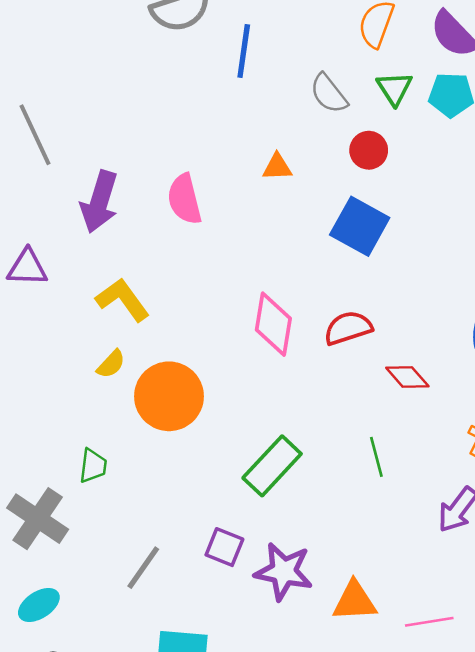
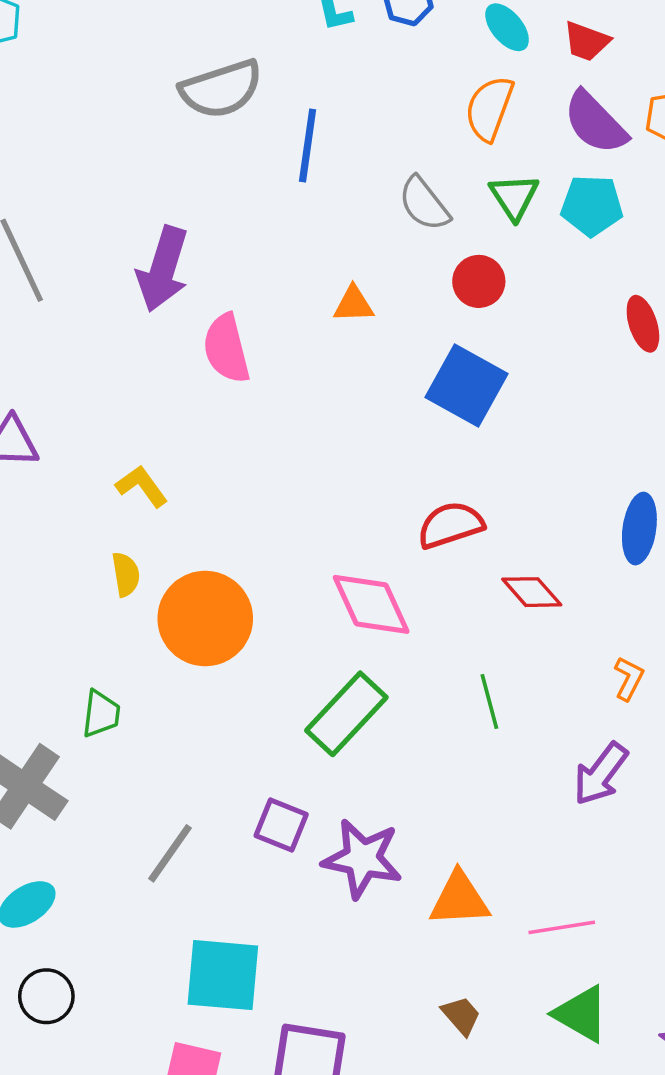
purple arrow: (99, 202) -> (163, 269), moved
yellow L-shape: (123, 300) -> (142, 486), size x0.7
pink diamond: (273, 324) -> (371, 604), moved, turned -34
yellow semicircle: (111, 364) -> (126, 574), turned -52

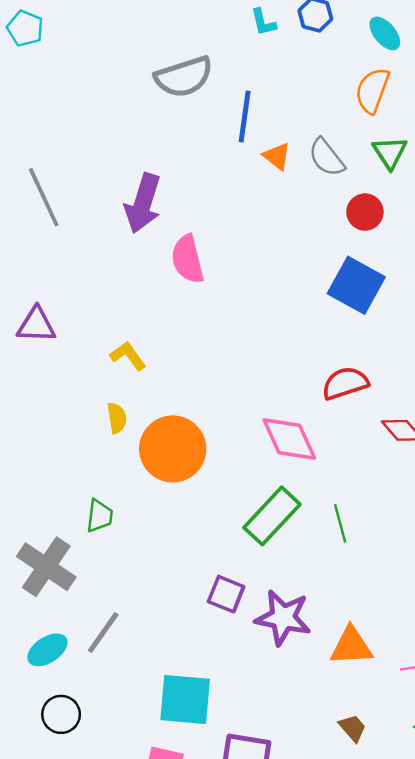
orange triangle: (353, 304) -> (277, 156), moved, turned 40
green line: (489, 701) -> (340, 523), moved
gray line: (170, 853) -> (103, 633), moved

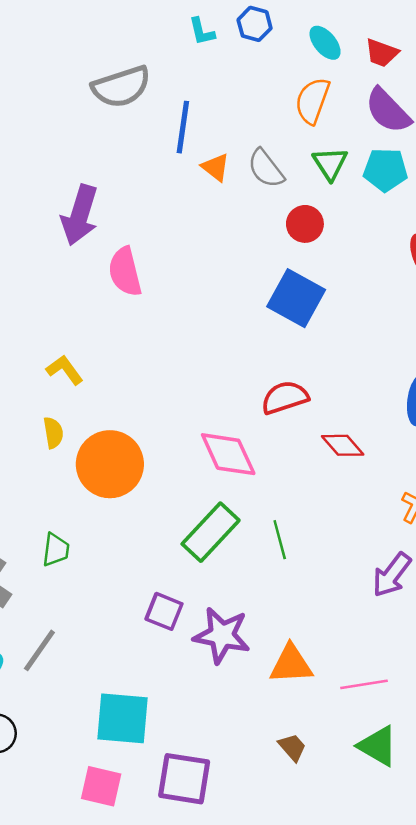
green trapezoid: (100, 516) -> (56, 550), moved

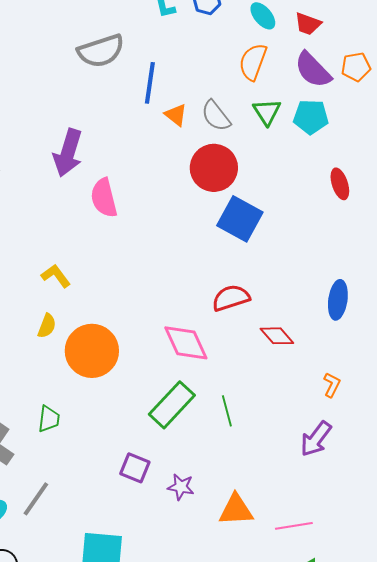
red circle: (305, 224) -> (214, 168), moved, size x1.6
yellow semicircle: (53, 433) -> (47, 326), turned 30
purple star: (222, 635) -> (181, 487), size x0.6

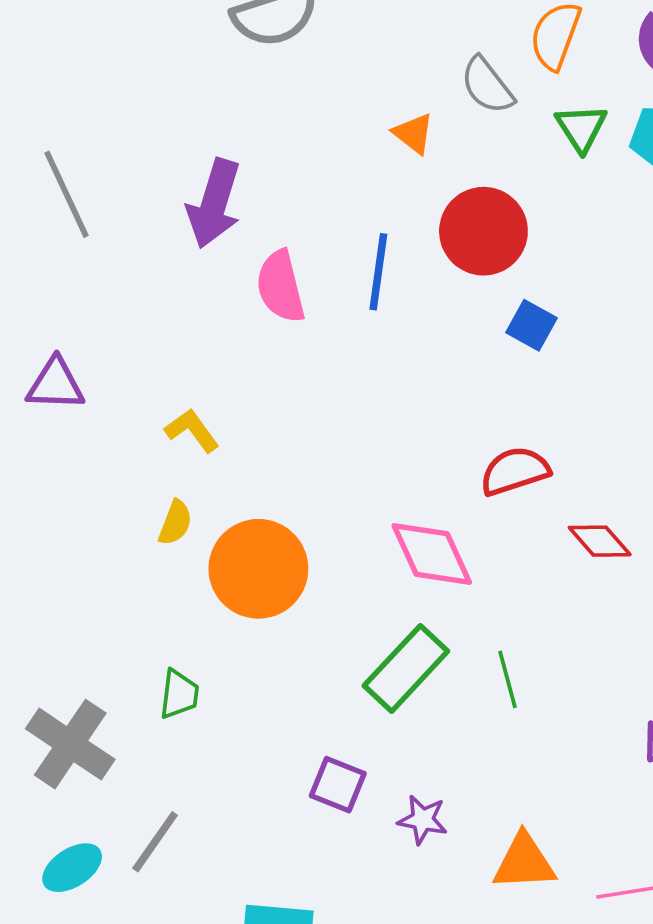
blue line: (150, 83) -> (378, 272), moved
gray semicircle: (216, 116) -> (487, 85), moved
blue square: (240, 219) -> (531, 325), size x0.6

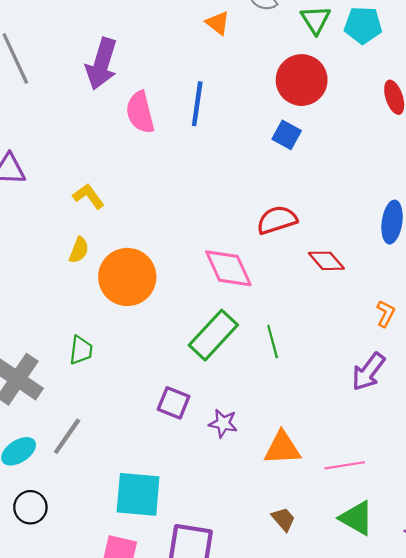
red circle: (483, 231) -> (302, 80), moved

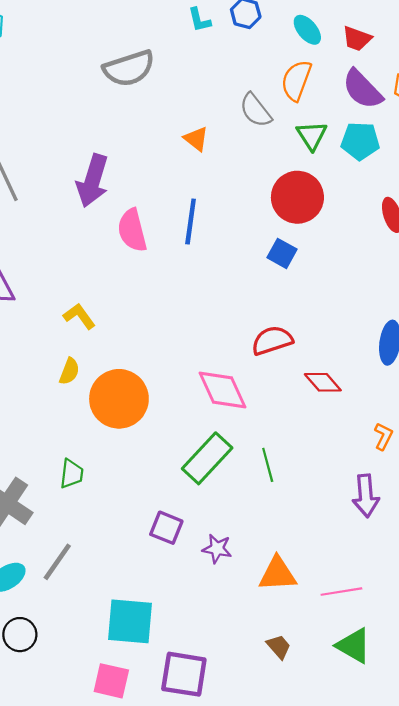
orange triangle: (218, 23) -> (196, 139), moved
purple arrow: (368, 372) -> (366, 496), turned -42

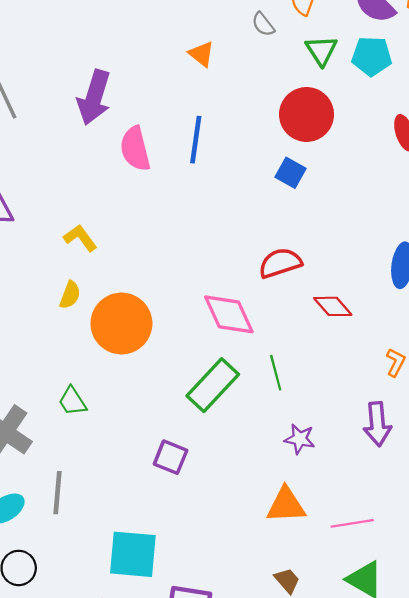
gray semicircle: (256, 110) -> (263, 24), size x0.7
green line: (268, 465) -> (276, 373), moved
green trapezoid: (72, 474) -> (72, 401), turned 140
purple star: (217, 549) -> (300, 439), moved
gray line: (57, 562) -> (57, 493), turned -30

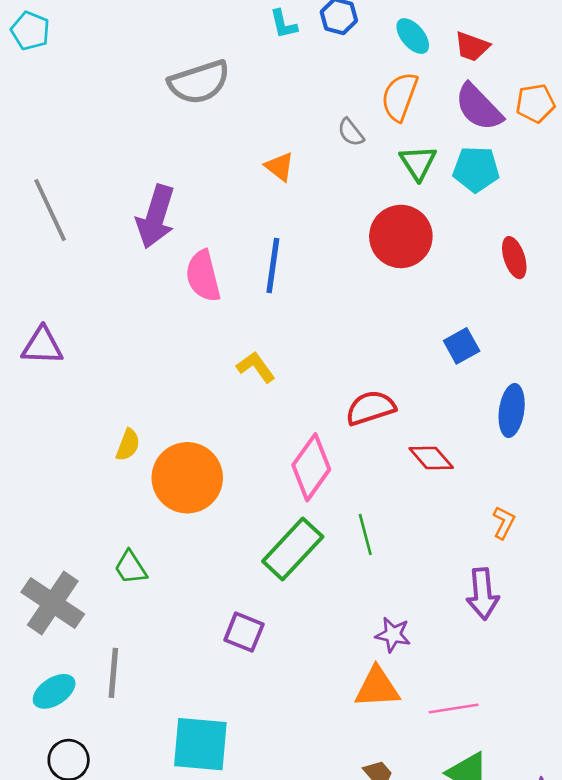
blue square: (291, 173) -> (462, 346), moved, turned 32
yellow L-shape: (80, 238) -> (256, 367), moved
pink diamond: (229, 314) -> (311, 467), turned 60
purple star: (300, 439) -> (393, 635), moved

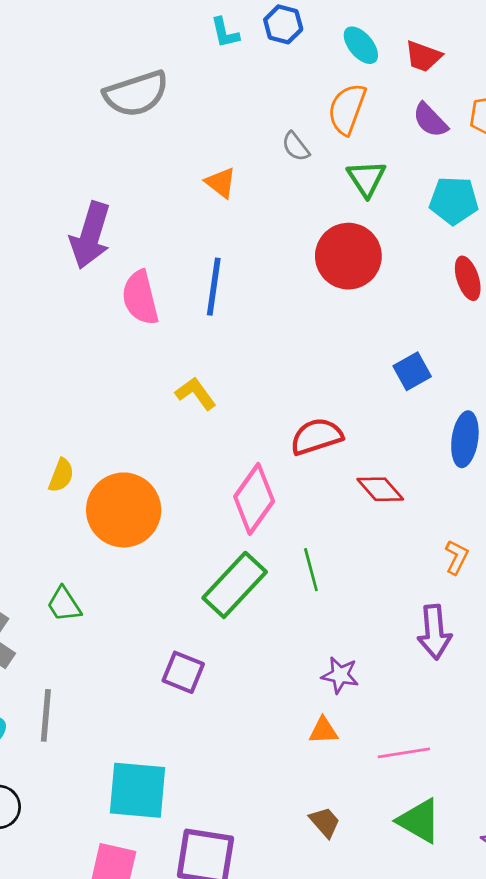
purple semicircle: (479, 107) -> (430, 120), size x0.7
cyan pentagon: (476, 169) -> (454, 201), moved
orange triangle: (377, 687) -> (323, 731), size x0.6

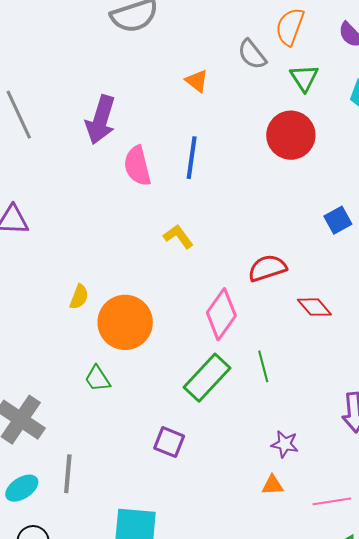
gray semicircle: (296, 146) -> (252, 54), size x1.4
green trapezoid: (64, 604) -> (98, 379), moved

